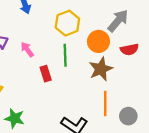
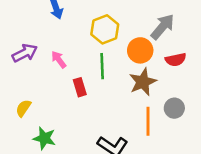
gray circle: (128, 116) -> (174, 108), moved

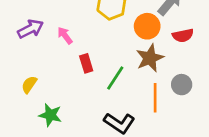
green line: (102, 66) -> (115, 78), moved, turned 35

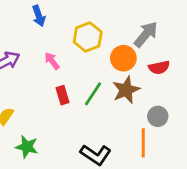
pink arrow: (65, 36) -> (52, 61), moved
green line: (115, 78) -> (93, 94), moved
orange line: (155, 98) -> (143, 143), moved

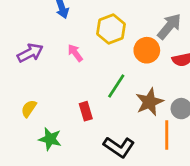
brown star: (126, 90) -> (149, 102), moved
red rectangle: (63, 95) -> (86, 111), moved

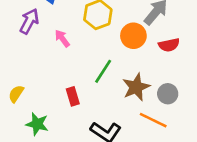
purple arrow: (30, 53) -> (29, 21), moved, turned -35
orange line: (167, 135) -> (153, 120), turned -64

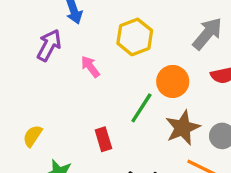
orange circle: (133, 36) -> (173, 81), moved

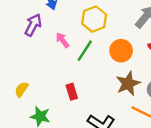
green line: (141, 108) -> (85, 51), moved

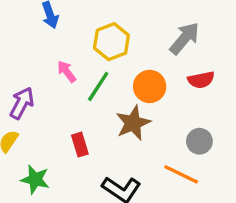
purple arrow: (33, 25) -> (22, 103), moved
brown star: (128, 84) -> (133, 123), moved

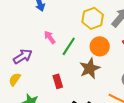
yellow hexagon: (111, 42) -> (93, 18), moved
purple arrow: (22, 103) -> (23, 56), turned 30

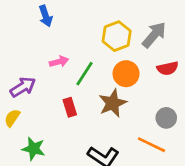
pink arrow: (50, 37) -> (59, 62), turned 112
red rectangle: (58, 81) -> (70, 107), moved

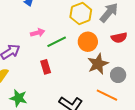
green line: (84, 74) -> (57, 42), turned 30
brown star: (113, 103) -> (98, 64), moved

